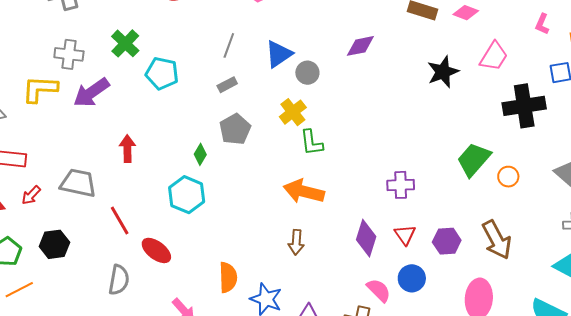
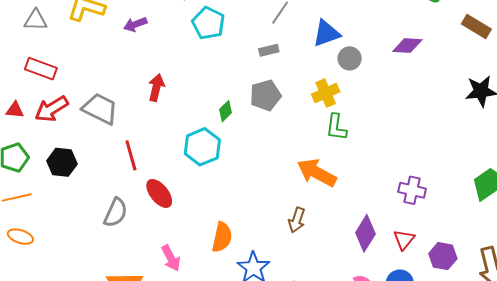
purple arrow: (91, 93) -> (135, 24), size x0.6
red arrow: (31, 195) -> (51, 109), size x1.6

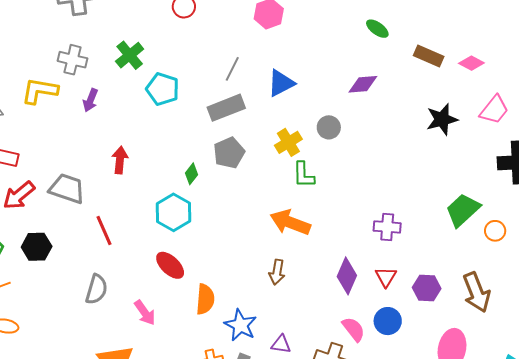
purple arrow: (135, 24) -> (90, 100), turned -40
gray rectangle: (269, 50) -> (226, 108), size x1.8
gray circle: (350, 58) -> (329, 127), moved
red ellipse: (159, 193) -> (170, 265), moved
pink arrow: (171, 258) -> (145, 313), moved

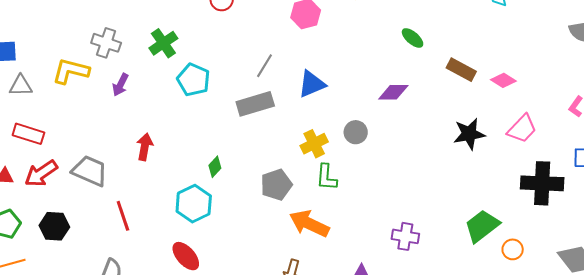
gray pentagon: (229, 153) -> (276, 185), moved

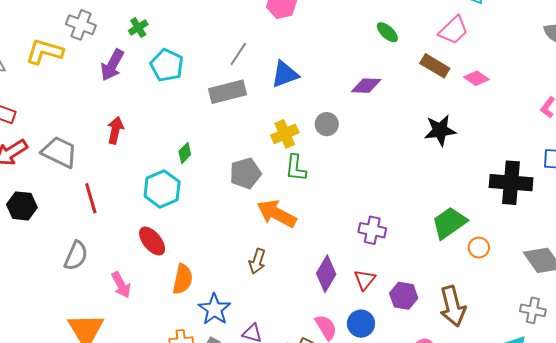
green cross: (163, 43) -> (138, 27), size x0.7
purple arrow: (120, 85) -> (112, 65), moved, size x1.4
pink trapezoid: (522, 129) -> (453, 30), moved

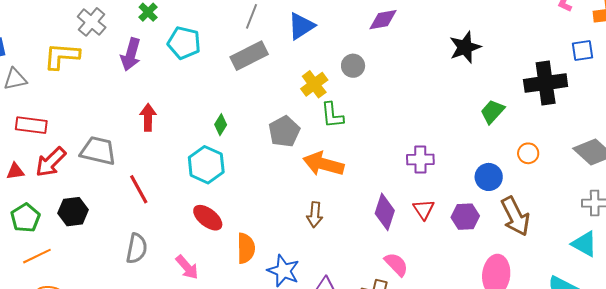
gray cross: (81, 25) -> (92, 22), turned 32
green trapezoid: (449, 223) -> (492, 112), moved, size x0.7
blue circle: (361, 324) -> (489, 177), moved

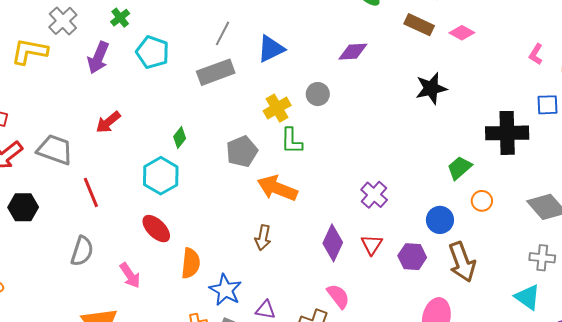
green trapezoid: (492, 112) -> (459, 168), moved
red arrow: (148, 117) -> (108, 122), turned -136
purple cross: (420, 159) -> (374, 195), turned 36

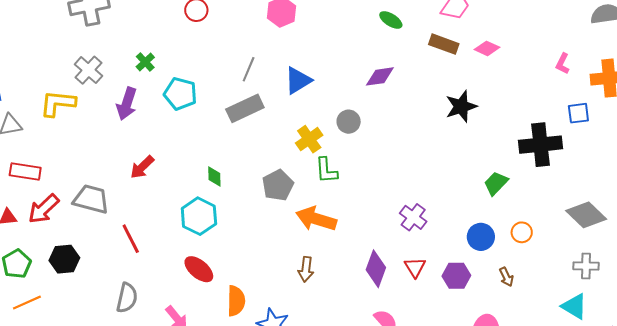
green diamond: (180, 138) -> (214, 177), turned -35
orange circle: (482, 201) -> (522, 232), moved
brown arrow: (462, 262) -> (506, 277), size x0.5

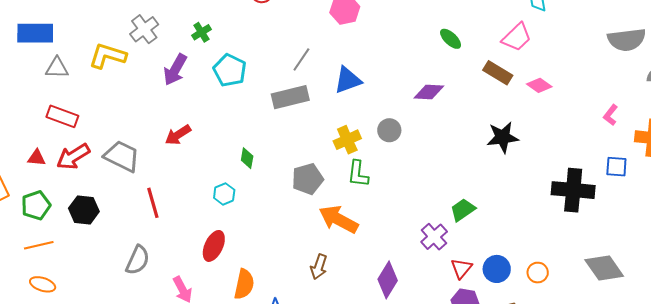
green trapezoid: (496, 183) -> (463, 210), moved
cyan hexagon: (199, 216) -> (224, 194), size x0.6
red triangle: (415, 267) -> (461, 268), moved
red ellipse: (199, 269) -> (214, 246), turned 64

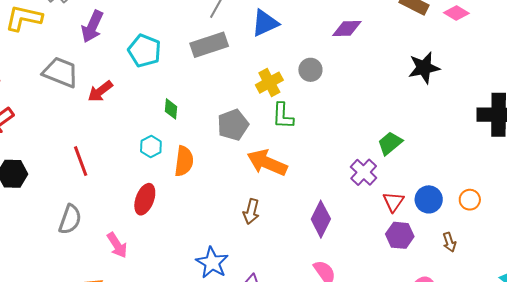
cyan pentagon: (230, 70) -> (144, 51), moved
gray trapezoid: (122, 156) -> (61, 72), moved
orange semicircle: (244, 284) -> (184, 161), moved

